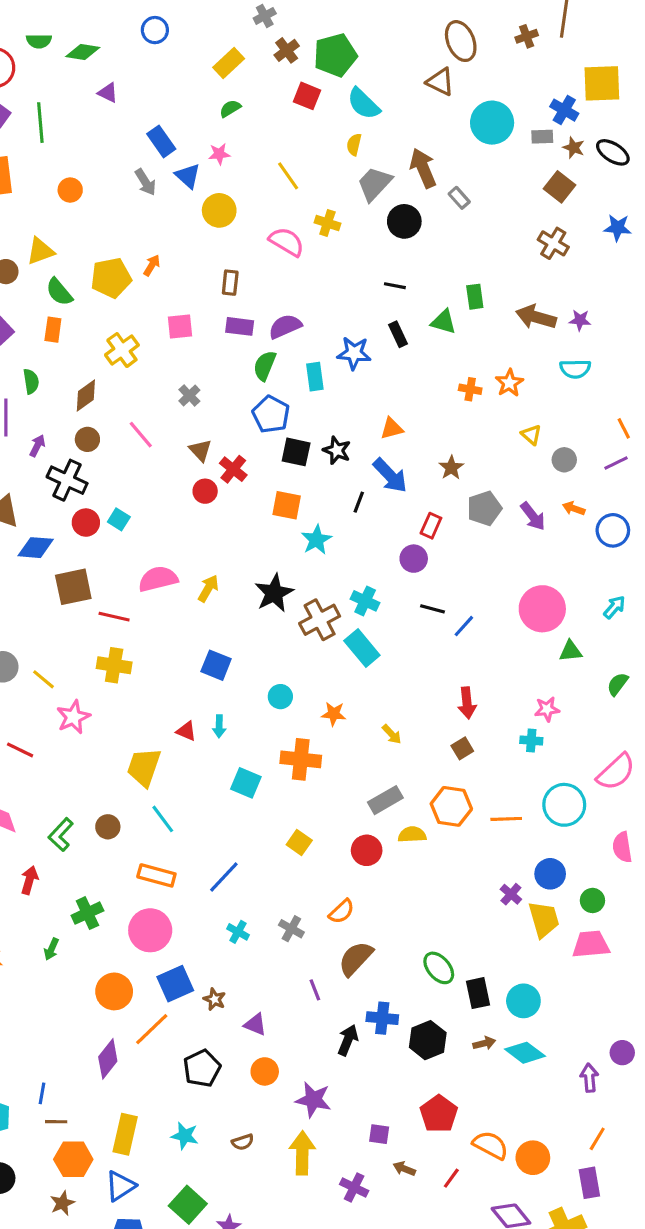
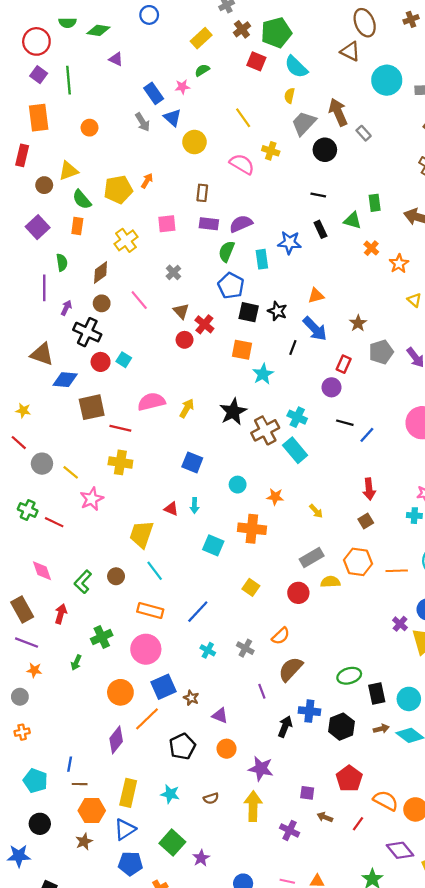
pink star: (219, 154) -> (182, 87), moved
orange cross: (470, 389) -> (371, 248), moved, turned 32
green ellipse: (439, 968) -> (349, 676), turned -65

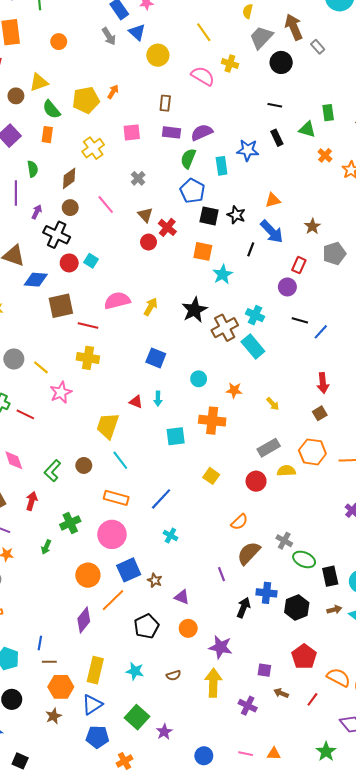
cyan square: (213, 545) -> (176, 436), turned -30
gray cross: (245, 648) -> (284, 541), moved
green ellipse: (349, 676) -> (304, 559), turned 40

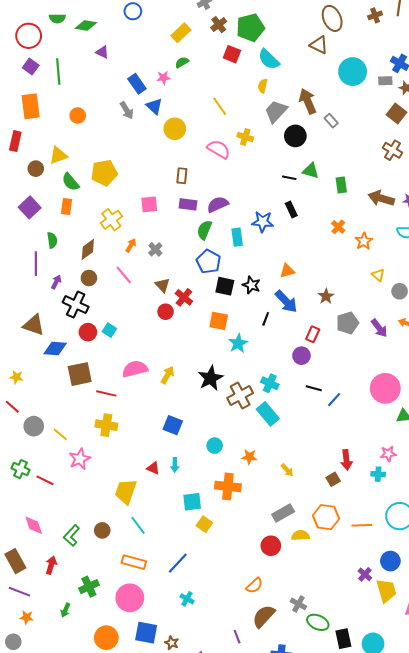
orange arrow: (113, 92) -> (131, 245), moved
green triangle: (307, 129) -> (311, 171), moved
red arrow: (323, 383) -> (346, 460), moved
yellow square: (211, 476) -> (204, 524), moved
blue square: (129, 570) -> (146, 633), turned 35

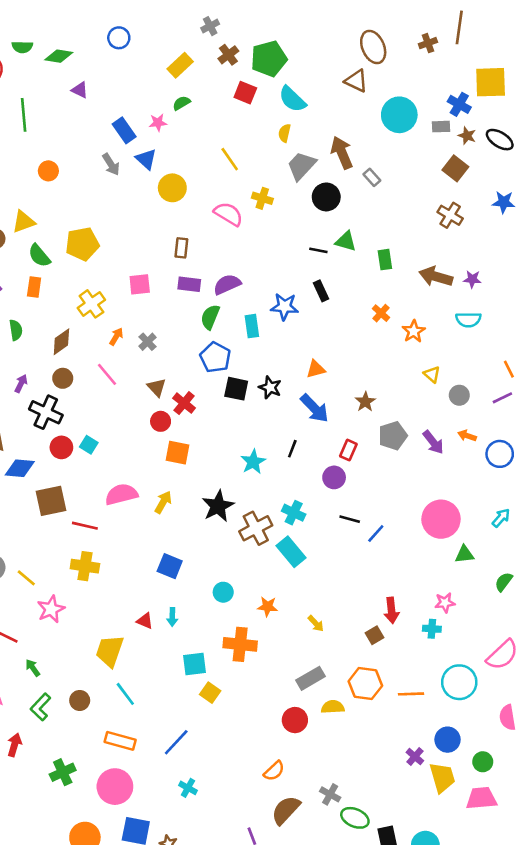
black line: (266, 319) -> (292, 449), moved
orange square: (219, 321) -> (178, 453), moved
green arrow: (65, 610) -> (33, 668), moved, turned 120

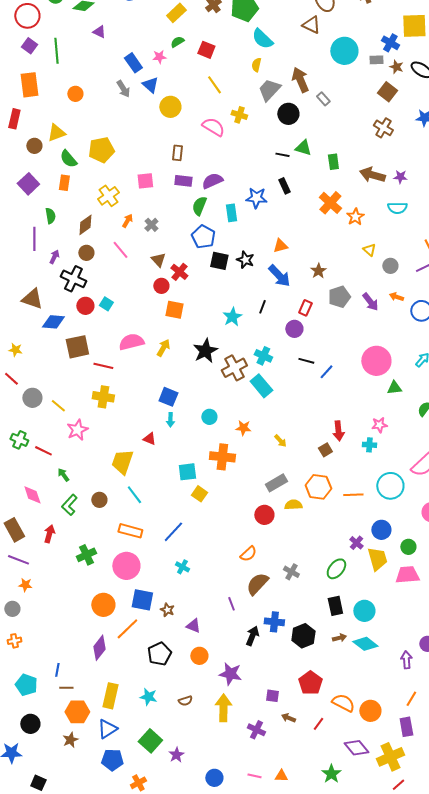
red square: (245, 93) -> (206, 50), moved
orange cross: (381, 313) -> (330, 203), size x1.6
cyan arrow: (172, 617) -> (170, 420), moved
green ellipse: (355, 818) -> (336, 569), moved, turned -75

